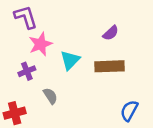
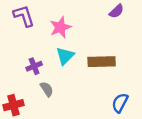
purple semicircle: (111, 33) -> (116, 11), moved
pink star: (40, 44) -> (60, 27), moved
purple cross: (27, 71) -> (34, 66), moved

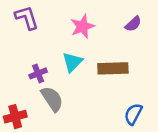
purple semicircle: (116, 11) -> (133, 24), moved
pink star: (60, 27) -> (83, 26), moved
gray semicircle: (47, 89) -> (52, 99), size x1.5

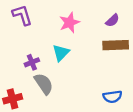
brown rectangle: (113, 68) -> (116, 45), moved
blue semicircle: (133, 114) -> (112, 97), turned -126

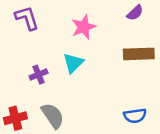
purple semicircle: (112, 20) -> (135, 13), moved
gray semicircle: (44, 84) -> (53, 116), moved

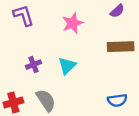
cyan triangle: (73, 63) -> (67, 66), moved

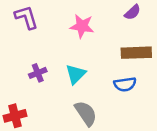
pink star: (73, 23) -> (82, 26), turned 30
gray semicircle: (46, 100) -> (86, 113), moved
blue semicircle: (117, 100) -> (125, 84), moved

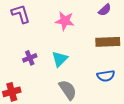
blue semicircle: (125, 84) -> (106, 76), moved

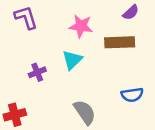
brown rectangle: (108, 42) -> (120, 42), moved
cyan triangle: (60, 59) -> (72, 60), moved

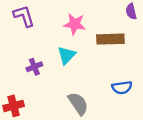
purple semicircle: (131, 12) -> (131, 11), moved, turned 119

